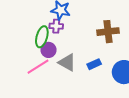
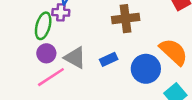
purple circle: (49, 50) -> (46, 53), moved
pink line: (38, 67) -> (51, 77), moved

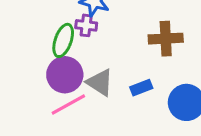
purple circle: (46, 53) -> (65, 75), size x1.5

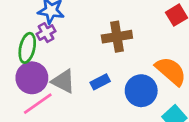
purple cross: (86, 25) -> (46, 33), turned -30

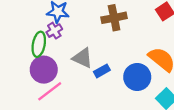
brown cross: (117, 37) -> (114, 18), moved
gray triangle: (63, 81) -> (83, 58), moved

